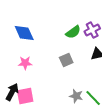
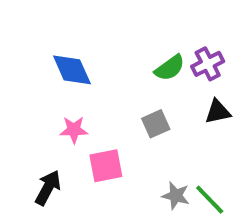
pink square: (25, 96) -> (106, 166), moved

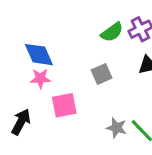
blue diamond: (72, 70) -> (39, 55), moved

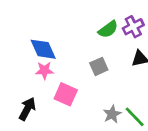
pink square: (64, 105) -> (66, 94), turned 35
gray star: (117, 128) -> (112, 114), turned 30

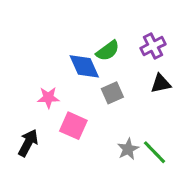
green semicircle: (108, 29) -> (108, 51), moved
blue diamond: (43, 49) -> (84, 66), moved

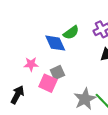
gray square: (112, 93) -> (57, 73), moved
gray star: (128, 149) -> (85, 99), size x1.5

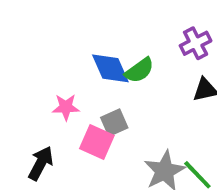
green semicircle: (71, 33) -> (139, 70), moved

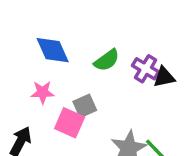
purple cross: (196, 43) -> (146, 69), moved, turned -32
blue diamond: (110, 68) -> (53, 50), moved

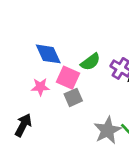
pink square: (70, 123) -> (68, 78), moved

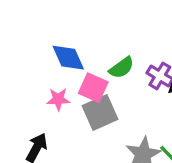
gray square: (73, 97) -> (100, 113), size x1.5

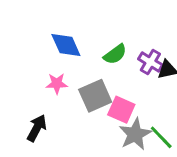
pink square: (93, 88) -> (121, 110), moved

